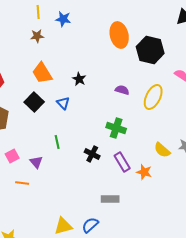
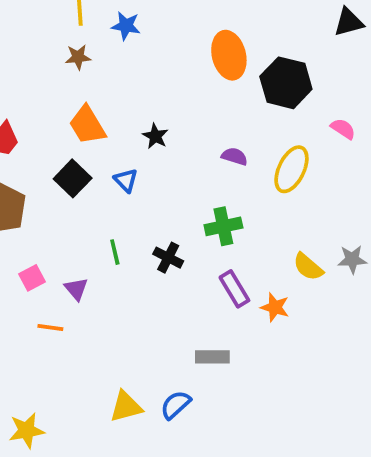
green cross: (116, 128) -> (223, 226), turned -30
black cross: (92, 154) -> (168, 258), moved

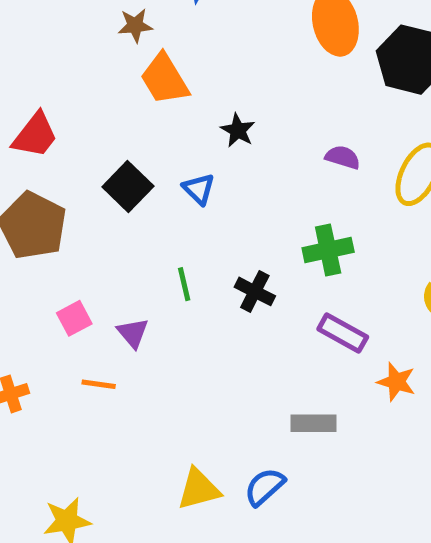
orange trapezoid: (87, 125) -> (165, 79), moved
purple rectangle: (234, 289) -> (343, 333), turned -30
orange star: (275, 307) -> (396, 382), moved

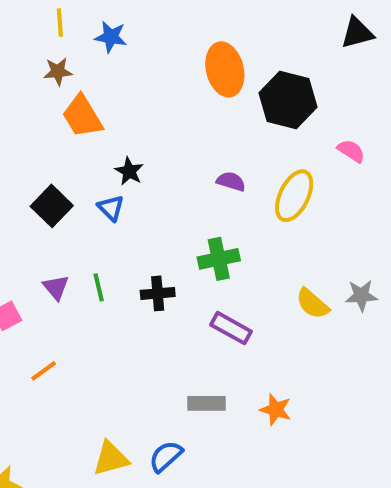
black star: (238, 130) -> (129, 171), moved
black cross: (255, 291) -> (158, 293), turned -32
purple triangle: (133, 333) -> (56, 287), moved
orange star: (396, 382) -> (276, 410), moved
orange line: (99, 384) -> (44, 371), moved, turned -44

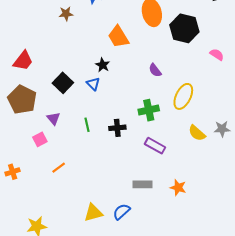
orange trapezoid: (82, 116) -> (118, 37), moved
purple semicircle: (231, 181) -> (155, 70), turned -144
yellow ellipse: (294, 196) -> (183, 96), moved
purple triangle: (56, 287) -> (53, 118), moved

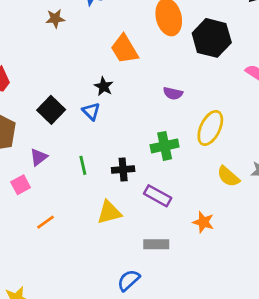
purple semicircle: (155, 70) -> (173, 93), turned -40
purple triangle: (53, 118) -> (39, 157), turned 32
purple rectangle: (155, 146) -> (158, 196), moved
orange star: (178, 188) -> (203, 222), moved
yellow triangle: (93, 213) -> (109, 212), moved

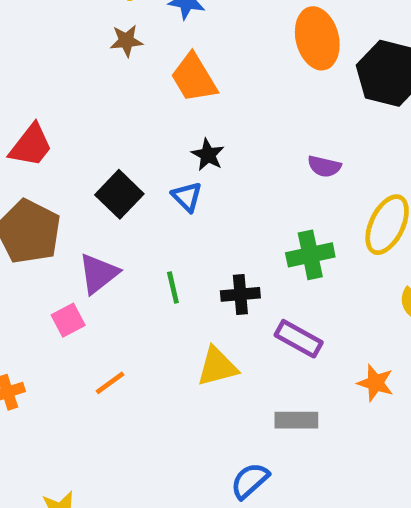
orange trapezoid: (124, 49) -> (194, 78), moved
purple triangle: (39, 157) -> (98, 274), size x1.4

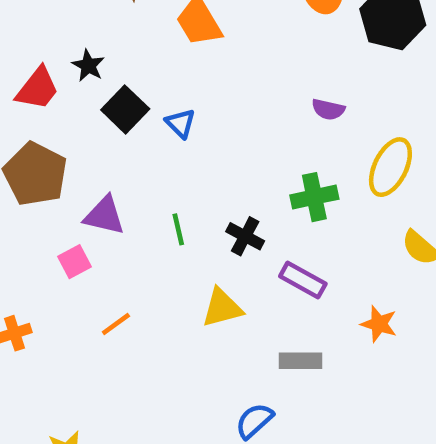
black star: (208, 155) -> (88, 66), moved
black square: (119, 194) -> (125, 109), moved
blue triangle: (187, 197) -> (181, 123), moved
purple triangle: (98, 274) -> (104, 215), turned 51
black cross: (240, 294) -> (245, 236), turned 33

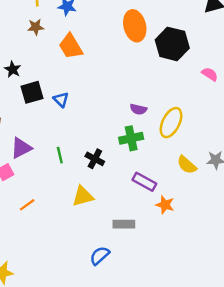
black square: (125, 109) -> (32, 92), turned 30
purple semicircle: (328, 109) -> (138, 109), moved
purple triangle: (104, 215) -> (21, 148), turned -40
purple rectangle: (303, 280) -> (144, 182), moved

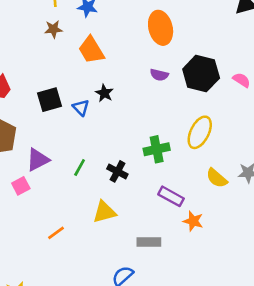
black hexagon: (172, 44) -> (201, 74), moved
black star: (13, 69) -> (104, 93), moved
purple semicircle: (138, 109) -> (159, 75), moved
green line: (60, 155) -> (80, 168), turned 42
orange line: (27, 205) -> (56, 233), moved

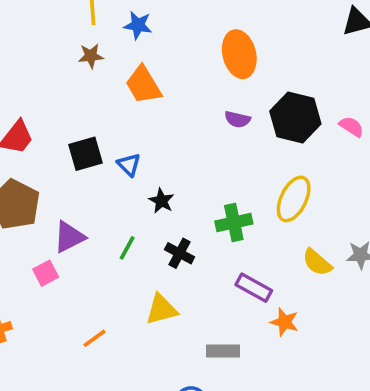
black star: (104, 93) -> (161, 201), moved

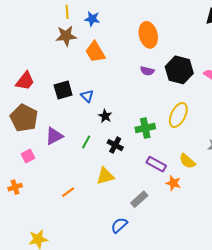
brown star: (91, 56) -> (66, 36), size x1.5
yellow semicircle: (317, 262) -> (187, 161), moved
pink square: (46, 273) -> (28, 156), moved
gray rectangle: (223, 351) -> (139, 199), turned -42

